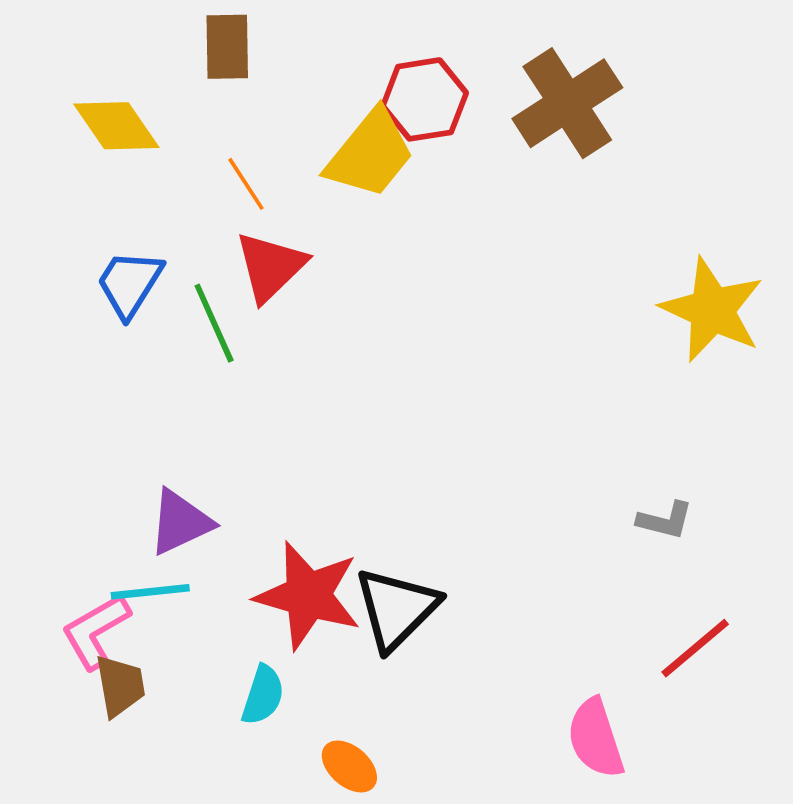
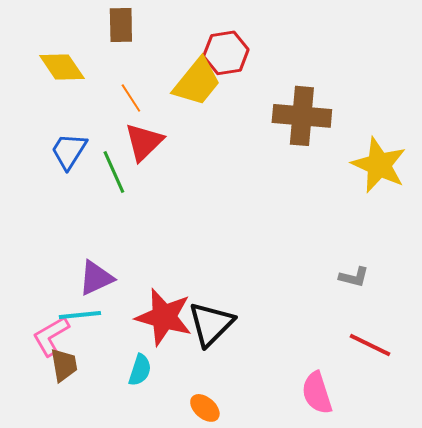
brown cross: (567, 103) -> (302, 116), moved, turned 38
red line: (695, 648) -> (370, 345), turned 66
orange ellipse: (349, 766) -> (205, 408), moved

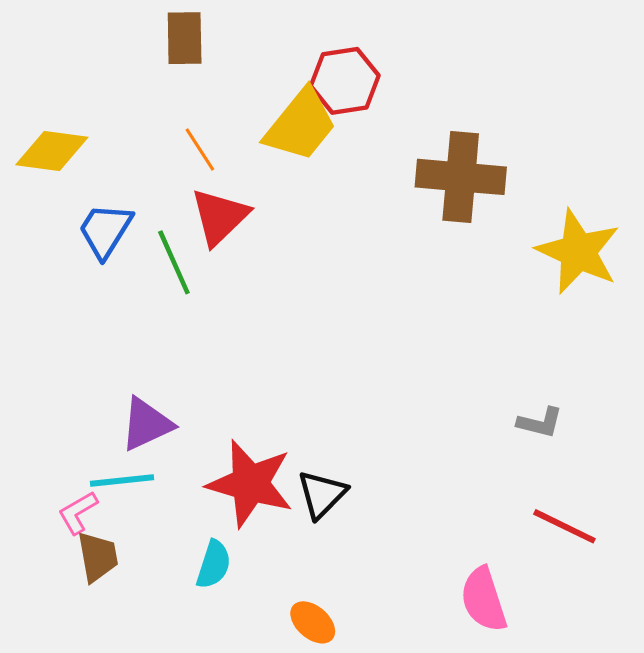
yellow diamond: (62, 67) -> (52, 151), moved, turned -48
black triangle: (211, 324) -> (322, 494), size x0.7
pink L-shape: (51, 336) -> (78, 513), size x0.7

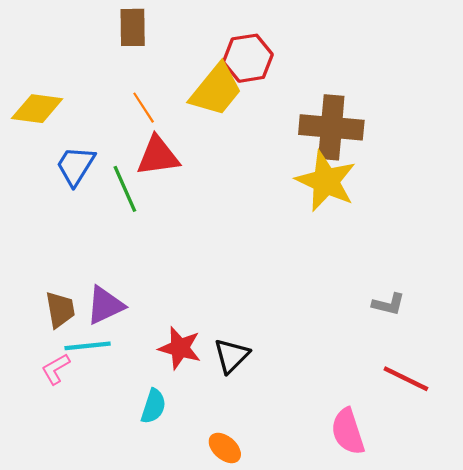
red triangle: (220, 217) -> (158, 156), turned 36
yellow star: (578, 252) -> (326, 181), moved
red star: (250, 484) -> (180, 348), size x0.7
brown trapezoid: (98, 557) -> (60, 310), moved

